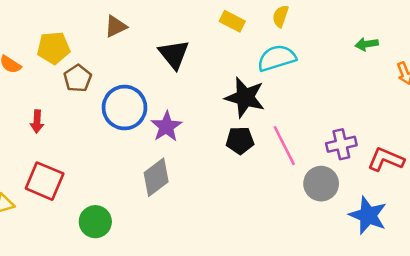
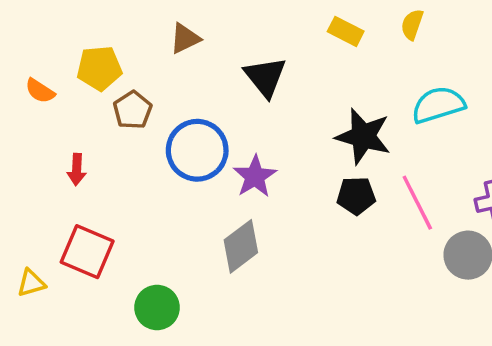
cyan semicircle: (277, 58) -> (438, 105), moved

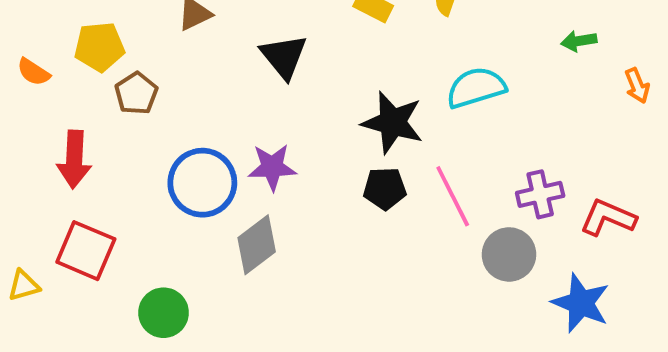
blue circle: (197, 150) -> (202, 183), moved
red arrow: (77, 169) -> (74, 159), size x1.6
purple star: (255, 176) -> (272, 167), turned 30

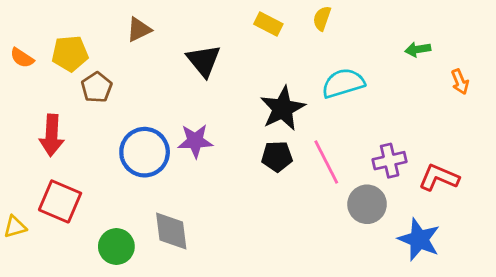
orange semicircle: (33, 72) -> (22, 58), moved
black star: (393, 122) -> (283, 109), turned 30
gray diamond: (257, 245) -> (171, 231), moved, turned -60

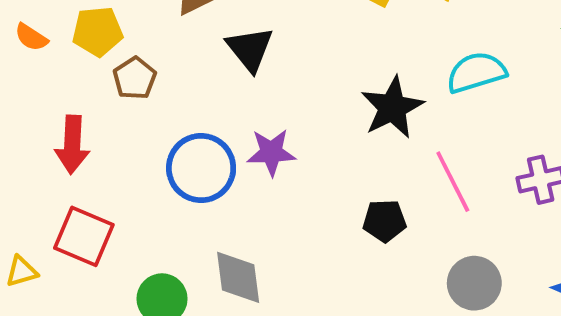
black triangle: (204, 61) -> (250, 49), moved
black pentagon: (277, 156) -> (385, 221), moved
gray circle: (367, 204) -> (474, 283), moved

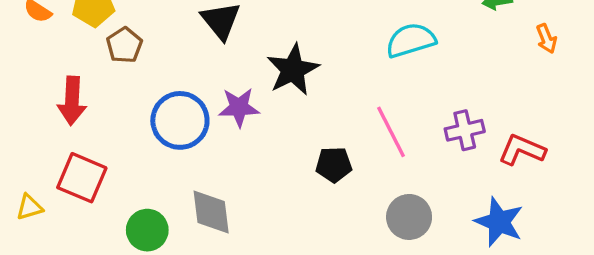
black star: (392, 108) -> (293, 70), moved

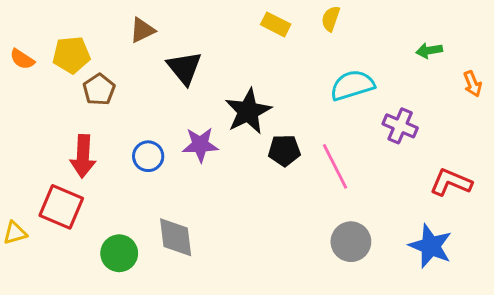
red arrow: (72, 101) -> (83, 156), moved
blue circle: (180, 120) -> (148, 156), size x0.6
purple cross: (465, 130) -> (400, 126), moved, turned 36
black pentagon: (334, 165) -> (284, 150), moved

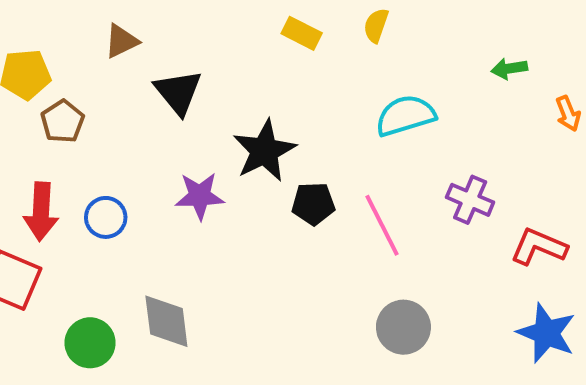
purple cross: (400, 126) -> (470, 200), moved
blue circle: (148, 156) -> (106, 217), moved
blue star: (431, 246) -> (546, 333), moved

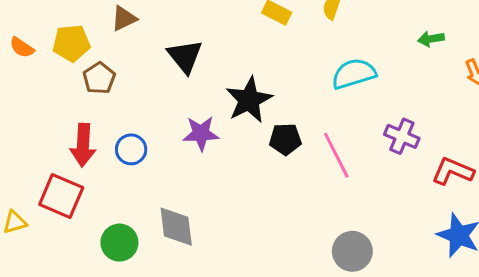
brown triangle: (121, 41) -> (124, 18), moved
gray circle: (403, 327) -> (352, 251), moved

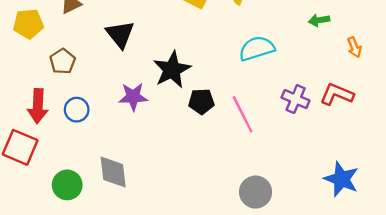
brown pentagon: (99, 78) -> (63, 61), moved
red L-shape: (453, 171) -> (337, 94), moved

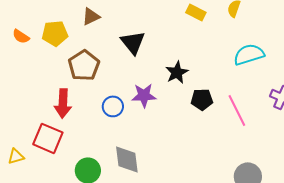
brown pentagon: (63, 61) -> (84, 65), size x1.4
black star: (172, 70) -> (177, 72), size x0.7
blue circle: (77, 110) -> (113, 106), moved

